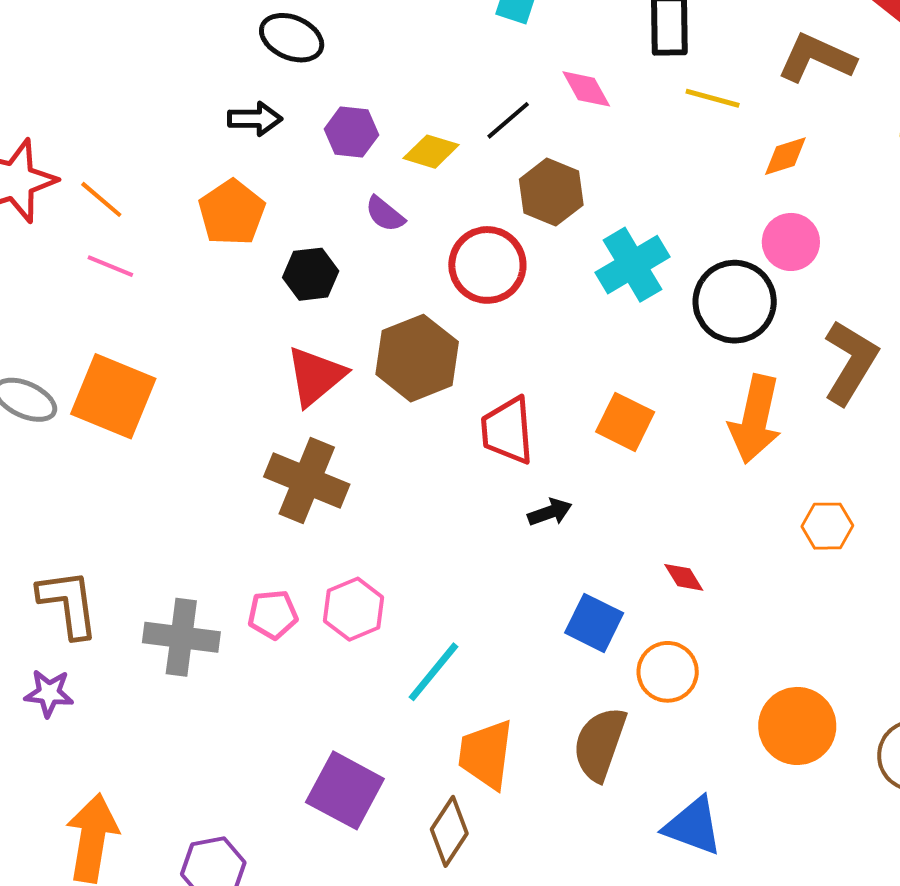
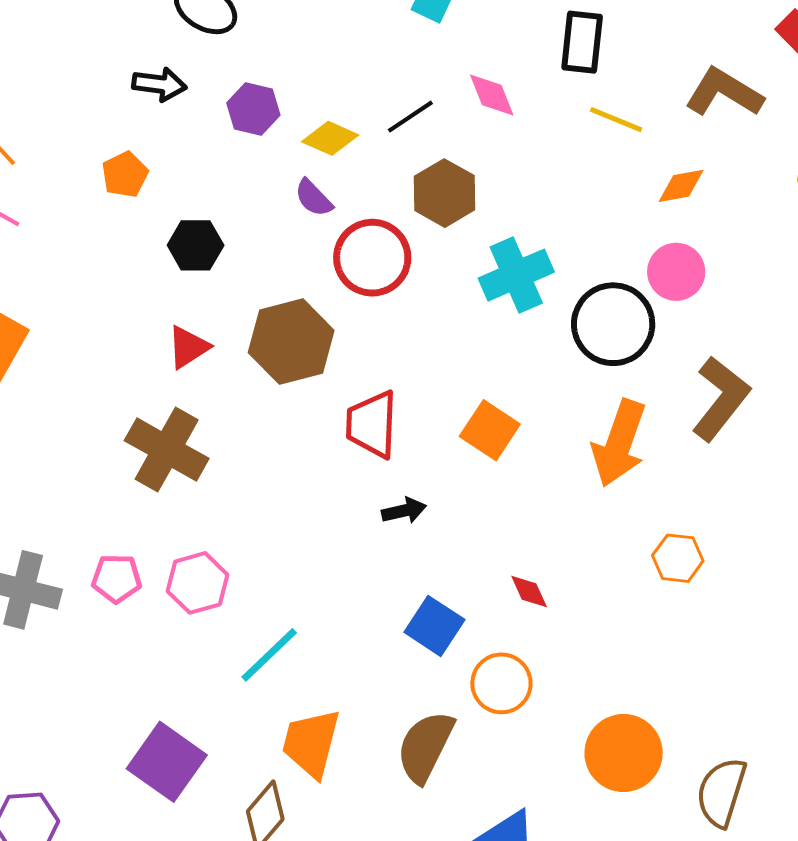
orange pentagon: (232, 213) -> (125, 174), size x0.7
purple semicircle: (385, 214) -> (313, 198), moved
red triangle: (316, 376) -> (188, 347), size x0.7

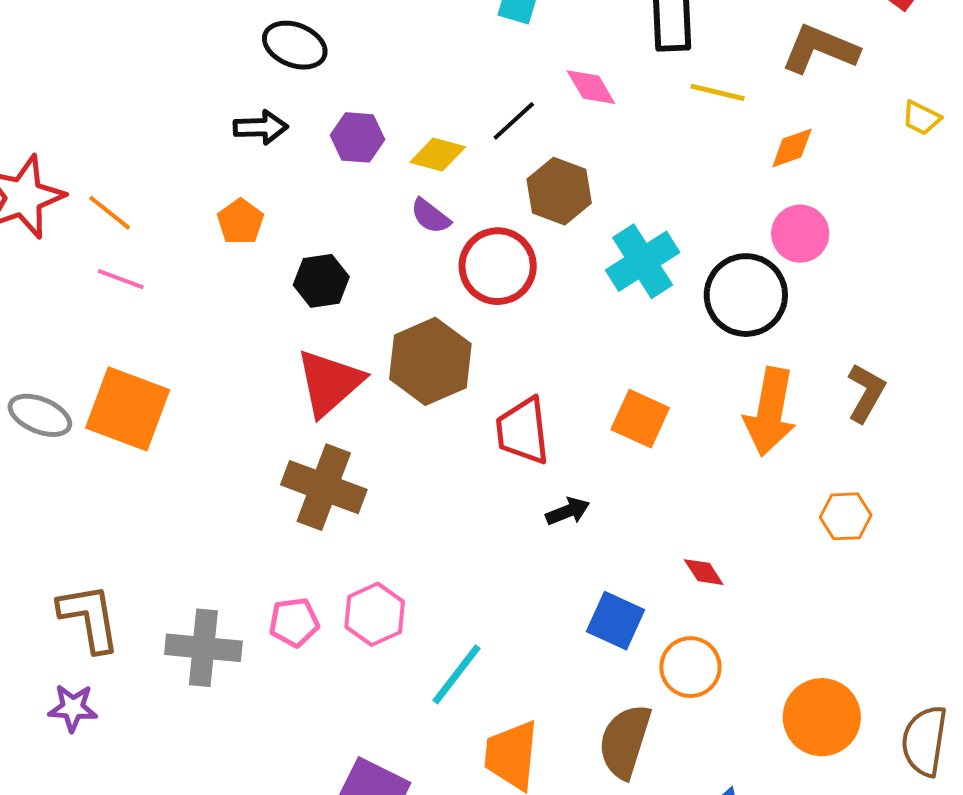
red triangle: (188, 347) -> (329, 383), size x1.6
brown L-shape: (721, 398) -> (866, 393), moved, size x0.7

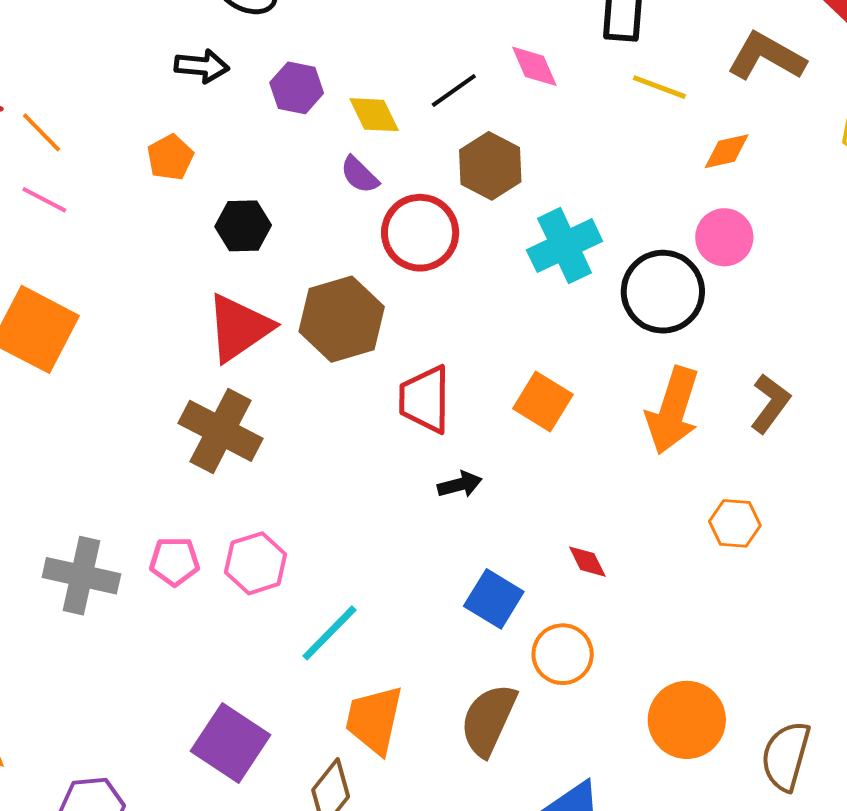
yellow diamond: (438, 155) -> (374, 115), turned 42

